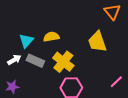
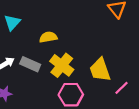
cyan triangle: (26, 41) -> (12, 23), moved
yellow trapezoid: (97, 42) -> (100, 70), moved

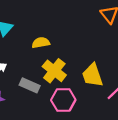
gray rectangle: (30, 64) -> (30, 85), moved

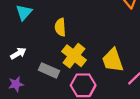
yellow semicircle: (41, 43) -> (60, 27), turned -84

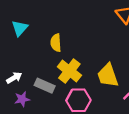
white arrow: (18, 53) -> (14, 78), moved
purple star: (16, 84) -> (22, 99), moved

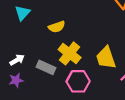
yellow semicircle: (56, 43) -> (57, 27), turned -105
purple star: (22, 99) -> (16, 80), moved

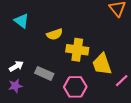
cyan triangle: (22, 13) -> (21, 21), turned -35
yellow cross: (70, 53) -> (77, 50), moved, turned -30

